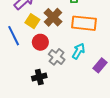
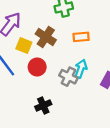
orange rectangle: (84, 23) -> (81, 37), size x0.6
gray cross: (57, 57) -> (68, 77), moved

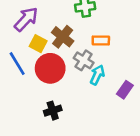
red circle: (37, 67) -> (50, 68), size x1.5
gray cross: (68, 77) -> (84, 60), moved

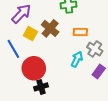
gray cross: (84, 60) -> (95, 49), moved
red circle: (50, 68) -> (34, 68), moved

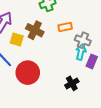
cyan arrow: (77, 59) -> (81, 52), moved
black cross: (41, 87) -> (72, 83), moved

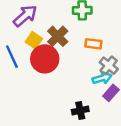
cyan arrow: (81, 52) -> (102, 78), turned 42
red circle: (28, 73) -> (45, 59), moved

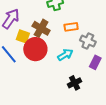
cyan arrow: (102, 78) -> (65, 55), moved

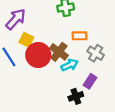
brown cross: (41, 28) -> (59, 52), moved
purple rectangle: (95, 62) -> (90, 81), moved

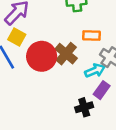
yellow square: (26, 40) -> (17, 37), moved
cyan arrow: (70, 65) -> (95, 70), moved

